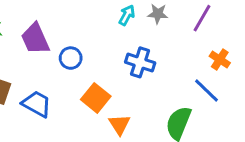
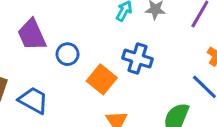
orange square: (96, 98) -> (102, 79), moved

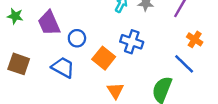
blue trapezoid: (33, 100) -> (63, 67), moved

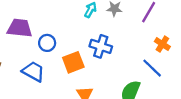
purple trapezoid: (49, 23) -> (20, 28), turned 120
orange square: (104, 58) -> (73, 62), turned 30

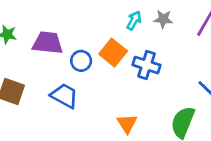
orange square: (73, 62) -> (113, 53), moved, turned -30

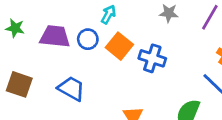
cyan arrow: (134, 20) -> (108, 14), moved
blue circle: (81, 61) -> (88, 39), moved

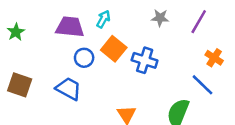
green star: (15, 28) -> (16, 32), turned 30
purple trapezoid: (55, 36) -> (70, 27), moved
blue circle: (88, 39) -> (84, 58), moved

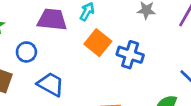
blue circle: (84, 58) -> (26, 52), moved

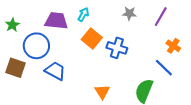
blue circle: (26, 52) -> (36, 46), size x1.6

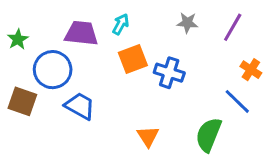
orange square: (92, 38) -> (133, 59), turned 30

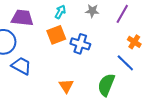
cyan arrow: (121, 24) -> (60, 12), moved

